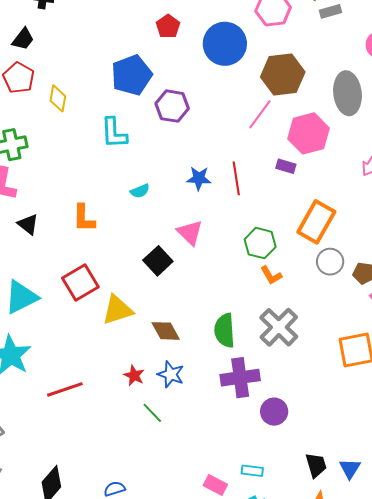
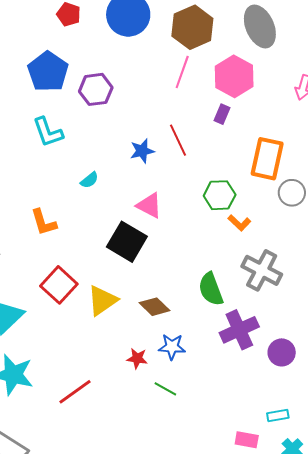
purple rectangle: (286, 166) -> (222, 114), turned -66
black square: (158, 261) -> (127, 242), size x1.4

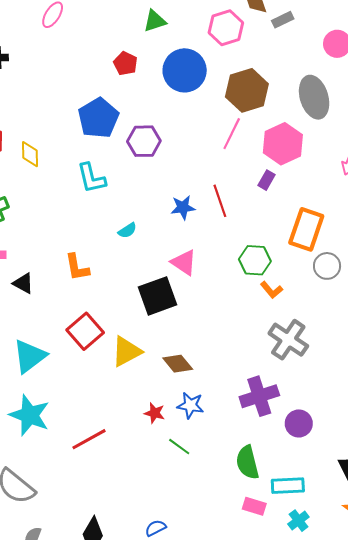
black square: (127, 242) -> (158, 296), turned 33
green semicircle: (211, 289) -> (247, 462), moved
cyan rectangle: (278, 415) -> (288, 486), size x1.5

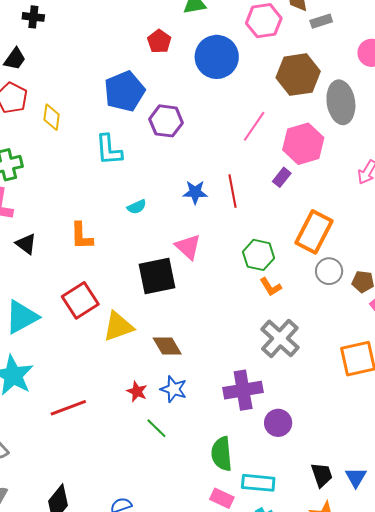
brown hexagon: (247, 90) -> (298, 75), moved

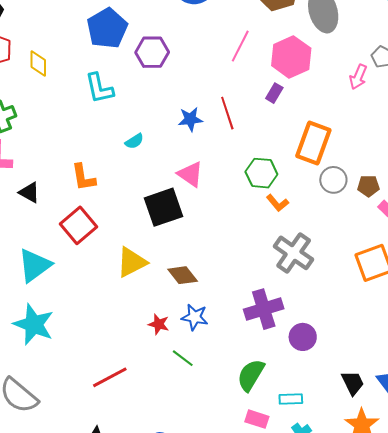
red square: (80, 300) -> (79, 225), moved
red line: (68, 408) -> (110, 377), moved
green semicircle: (222, 454) -> (251, 375), turned 44
cyan rectangle: (258, 483) -> (291, 399), size x0.7

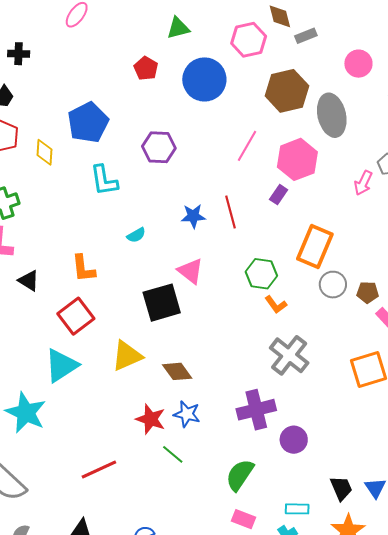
blue pentagon: (107, 28) -> (88, 122), moved
cyan triangle: (35, 265) -> (61, 365), moved
red star: (159, 324) -> (151, 419), size x1.4
cyan rectangle: (291, 399) -> (297, 509), moved

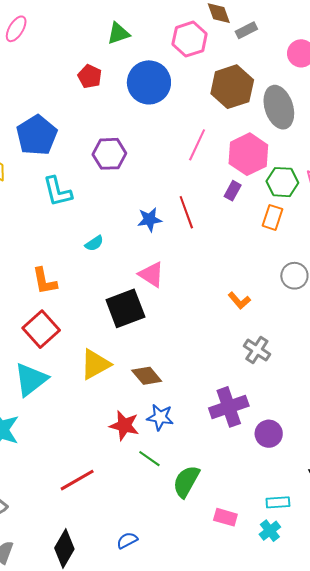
orange rectangle: (315, 247) -> (273, 217), moved, size x0.6
green hexagon: (261, 274) -> (282, 182), moved
gray cross: (289, 355) -> (257, 350), size x0.7
green semicircle: (240, 475) -> (186, 481), moved

